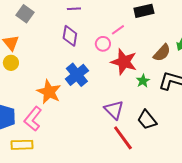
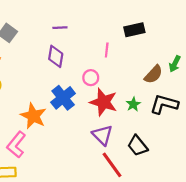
pink line: (118, 30) -> (107, 50), turned -48
pink circle: (103, 44) -> (91, 78), moved
red star: (124, 62) -> (103, 102), moved

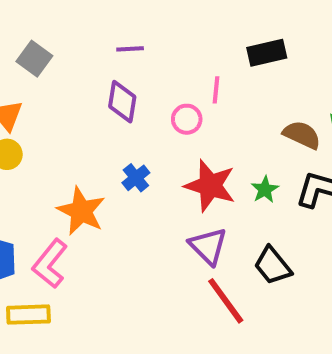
brown semicircle: (153, 74) -> (302, 135), turned -108
pink circle: (91, 78) -> (187, 119), moved
blue cross: (63, 98) -> (136, 178), size x0.6

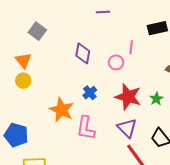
purple line: (130, 49) -> (103, 12), moved
pink L-shape: (50, 264) -> (86, 128), moved, turned -30

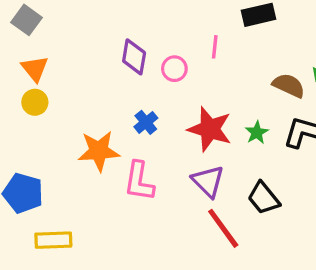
gray square: (37, 31) -> (26, 20), moved
pink circle: (116, 62) -> (174, 69), moved
orange star: (62, 110) -> (99, 151), turned -30

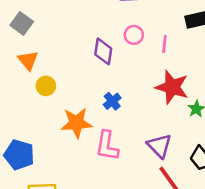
pink circle: (174, 69) -> (134, 35), moved
yellow circle: (35, 102) -> (46, 86), moved
red star: (210, 129) -> (172, 87), moved

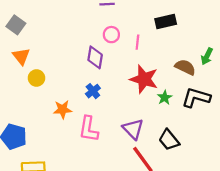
purple diamond: (103, 51) -> (95, 57), moved
orange star: (76, 123) -> (63, 109), size x0.7

